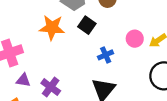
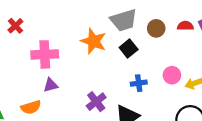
purple triangle: (23, 80) -> (51, 85), turned -40
purple cross: (51, 87) -> (96, 102), moved

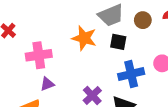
black square: (129, 48) -> (118, 42), turned -35
blue cross: (139, 83) -> (131, 74), size x1.6

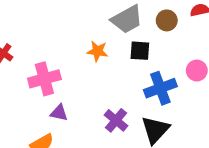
orange star: (84, 38) -> (98, 51), size x0.7
purple triangle: (47, 84) -> (59, 113), turned 40

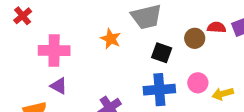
brown circle: (167, 20) -> (195, 38), moved
black square: (140, 51) -> (162, 53), moved

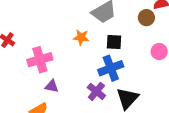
black square: (162, 53) -> (114, 42), moved
blue cross: (159, 90) -> (111, 68), moved

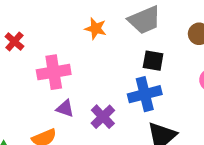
orange star: (81, 37) -> (96, 29), moved
purple cross: (96, 91) -> (103, 117), moved

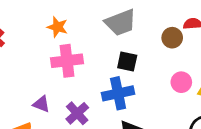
orange star: (96, 29) -> (57, 27), moved
pink cross: (54, 72) -> (67, 61), moved

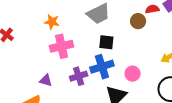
pink circle: (181, 82) -> (133, 74), moved
purple cross: (77, 113) -> (79, 76), moved, turned 30

